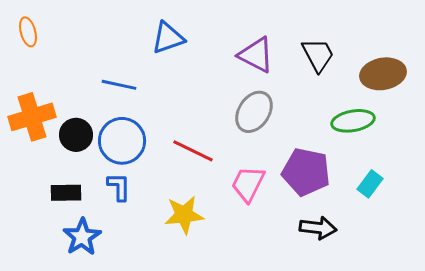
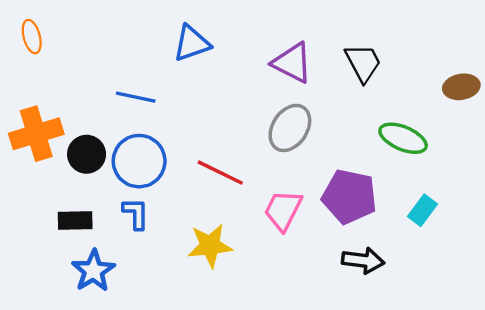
brown ellipse: (383, 74) -> (461, 87), moved, size x0.7
green ellipse: (353, 121) -> (403, 138), turned 33

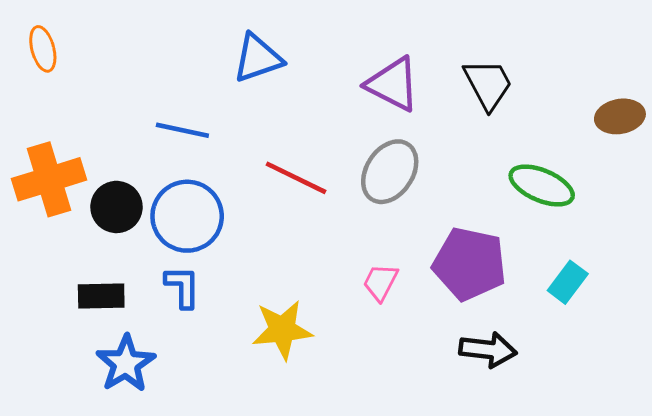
red line: (220, 173) -> (296, 178), moved
pink trapezoid: (283, 210) -> (380, 282), size x0.7

